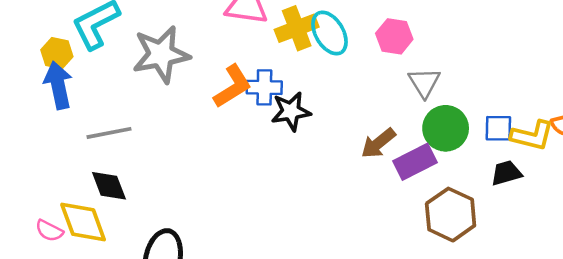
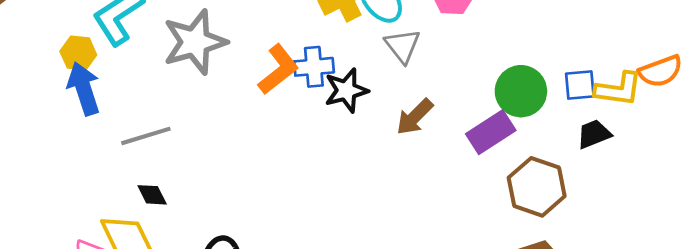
gray triangle: (424, 83) -> (403, 46), moved
brown arrow: (378, 143) -> (415, 117), moved
black diamond: (109, 186) -> (152, 195), size x0.7

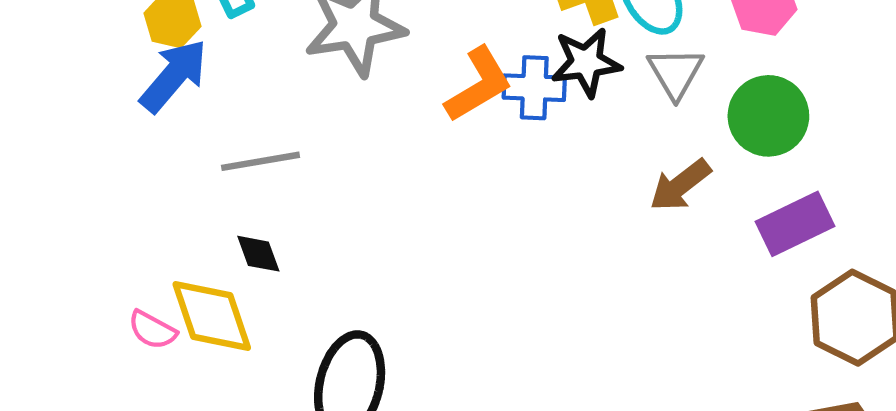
blue arrow: (84, 89) -> (174, 76), turned 51
black star: (346, 90) -> (586, 62), moved
green circle: (521, 91) -> (768, 116), moved

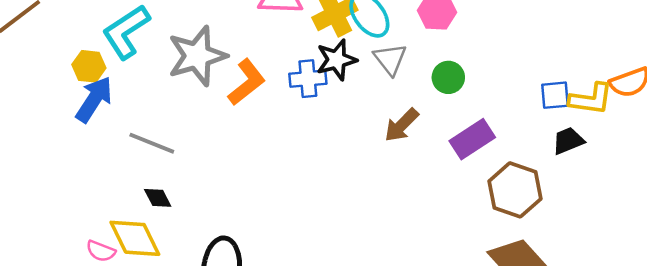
orange L-shape: (479, 85) -> (247, 82), moved
green circle: (768, 116) -> (448, 77), size x0.7
gray line: (261, 161) -> (152, 143), turned 39

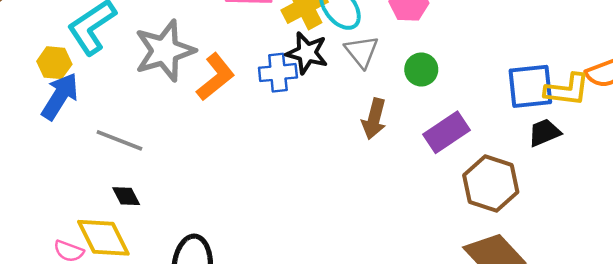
black star: (337, 60) -> (307, 53), turned 30
blue square: (555, 95) -> (530, 86), size x1.5
brown arrow: (402, 125) -> (374, 119), turned -30

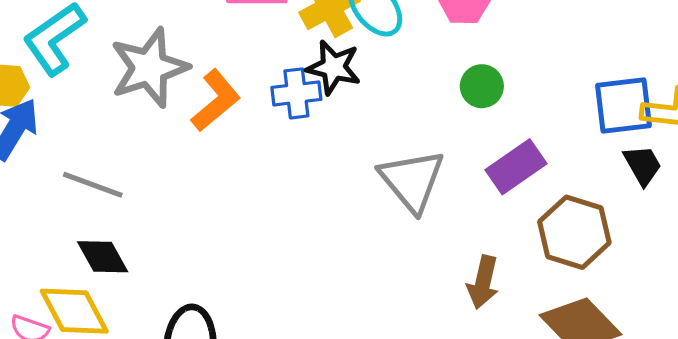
gray triangle: (362, 52) -> (412, 180), moved, size x1.5
brown arrow: (374, 119) -> (483, 282), moved
black trapezoid: (544, 133) -> (643, 165), turned 84
black diamond: (126, 196) -> (103, 257), size x1.4

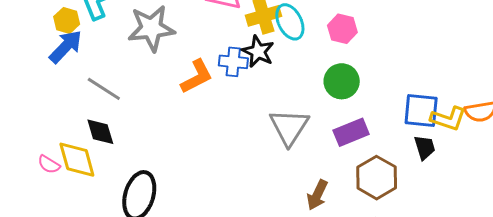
green circle: (482, 86) -> (342, 81), size x1.4
orange L-shape: (216, 100) -> (197, 77), moved

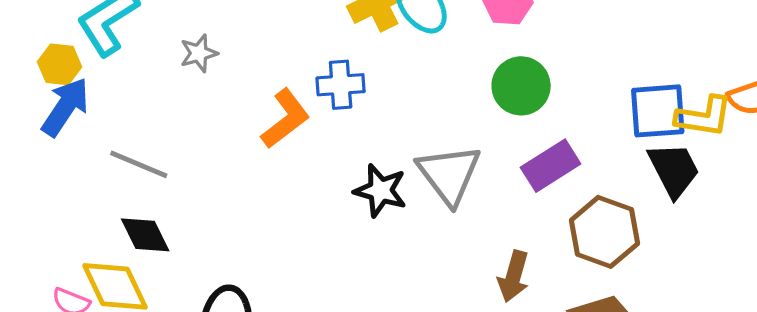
gray star: (151, 28) -> (199, 53), size x0.5
black star: (258, 51) -> (380, 191), moved
black trapezoid: (425, 147) -> (674, 170), size x1.4

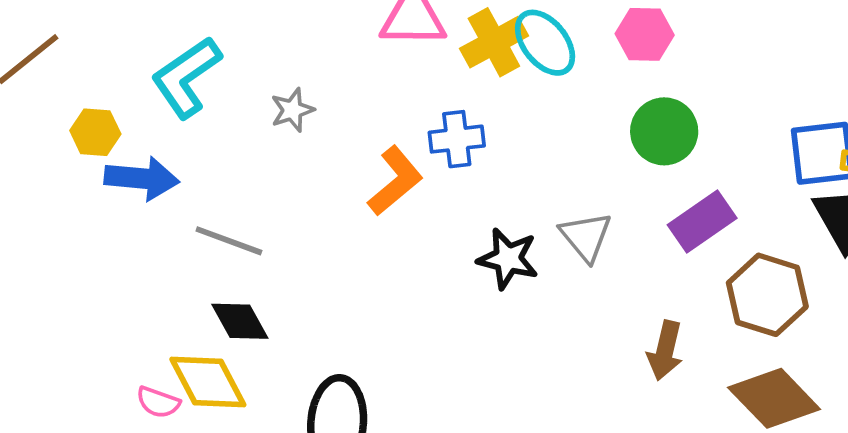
yellow hexagon: (60, 64) -> (95, 132), moved
blue arrow: (65, 107) -> (142, 178), turned 64
gray triangle: (449, 174) -> (586, 237), size x0.7

